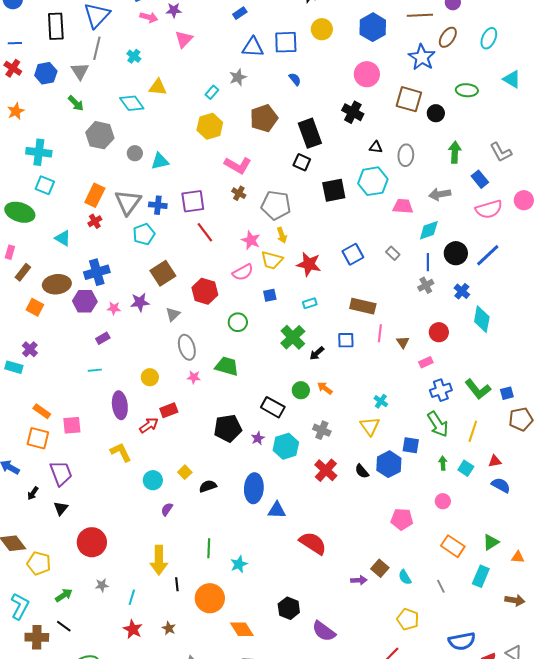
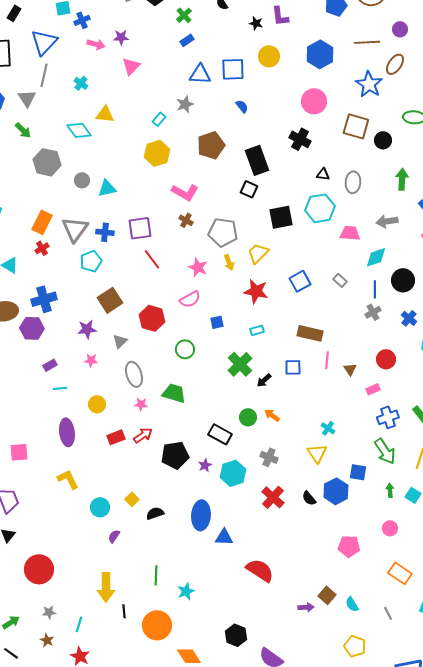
yellow trapezoid: (272, 260) -> (258, 253), moved, turned 120
pink star: (114, 308) -> (91, 360), moved
cyan line: (95, 370) -> (60, 388), moved
red arrow: (149, 425) -> (143, 435), moved
brown star: (169, 628) -> (47, 640), moved

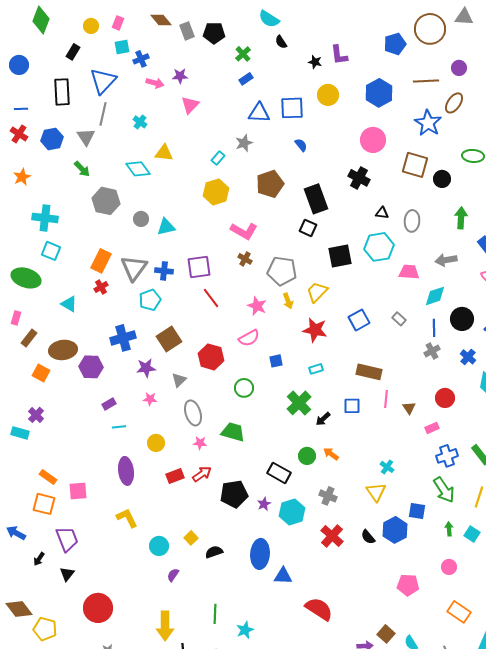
blue cross: (44, 299) -> (123, 338), moved

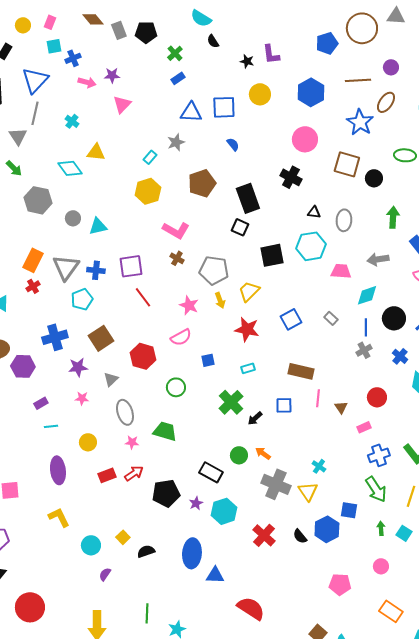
gray cross: (328, 496) -> (276, 484), moved, size x1.6

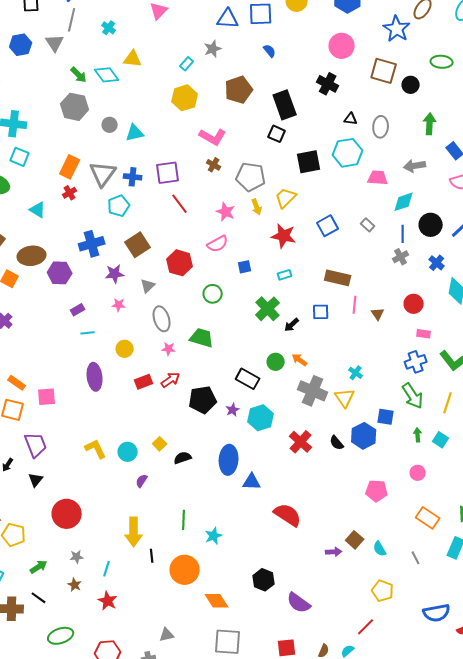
green arrow: (14, 168) -> (79, 75), moved
pink rectangle: (364, 427) -> (424, 334), moved, turned 32
yellow L-shape: (59, 517) -> (96, 449), moved

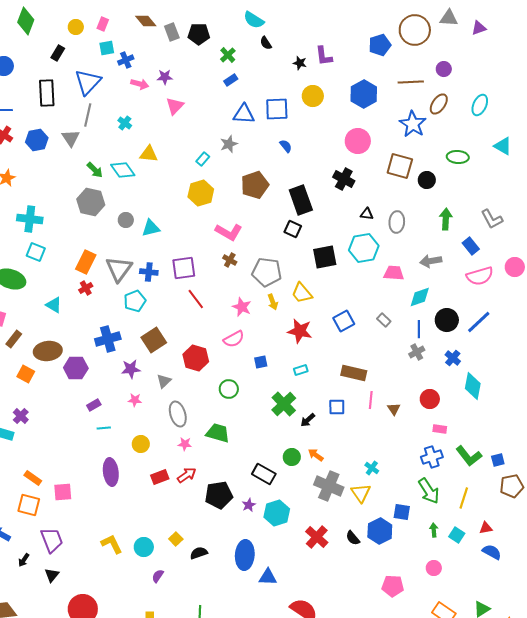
yellow trapezoid: (286, 198) -> (302, 293), turned -85

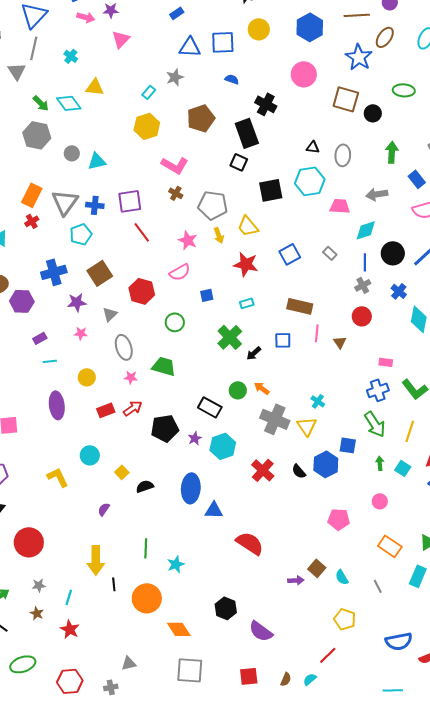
blue semicircle: (286, 146) -> (232, 79), turned -32
black cross: (344, 179) -> (266, 104), moved
red circle: (430, 399) -> (362, 316), moved
cyan circle: (144, 547) -> (90, 455), moved

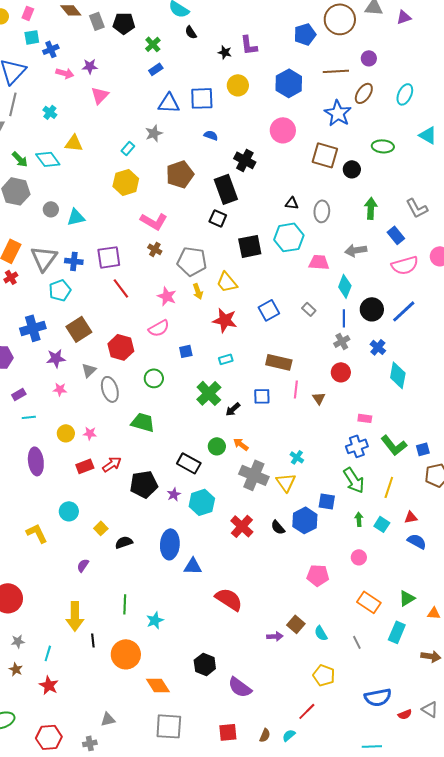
cyan diamond: (366, 230) -> (345, 286), turned -50
gray ellipse: (124, 347) -> (110, 389), moved
pink star: (131, 377) -> (90, 433), moved

